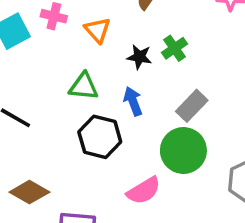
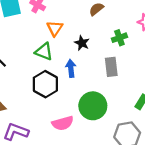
orange triangle: (97, 30) -> (55, 28), moved
green cross: (174, 48) -> (119, 38), moved
gray rectangle: (192, 106) -> (111, 67), moved, turned -66

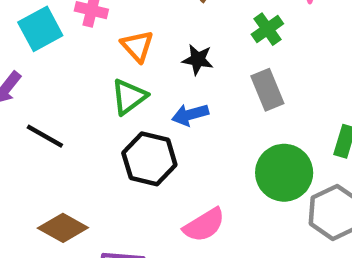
green triangle: (44, 52) -> (129, 97), turned -42
blue arrow: (71, 68) -> (190, 115), turned -84
green circle: (93, 106) -> (284, 173), moved

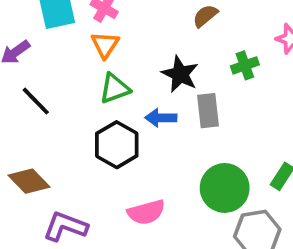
orange triangle: (137, 46) -> (105, 45), moved
black star: (198, 60) -> (180, 74), size x1.4
gray rectangle: (267, 90) -> (208, 111), moved

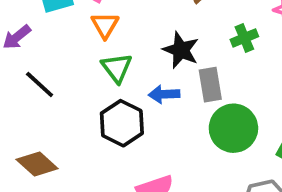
green triangle: (115, 89) -> (117, 68), turned -44
green circle: (225, 188) -> (233, 128), moved

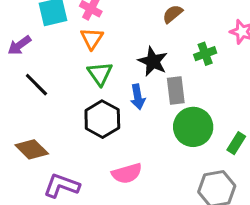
blue arrow: (164, 94) -> (138, 97), turned -100

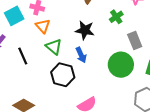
black line: (36, 85) -> (23, 56), moved, turned 36
gray rectangle: (176, 91) -> (135, 41), moved

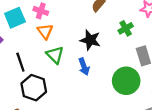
black hexagon: (63, 75) -> (34, 88), moved

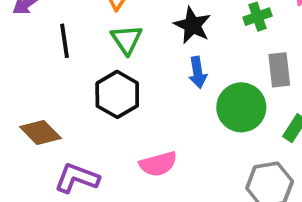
blue arrow: (84, 67) -> (198, 72), moved
black hexagon: (34, 88) -> (117, 94), moved

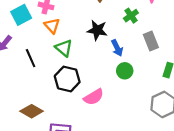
blue arrow: (198, 72) -> (117, 48), moved
green circle: (241, 107) -> (125, 71), moved, size x0.6
pink semicircle: (158, 164) -> (94, 97), moved

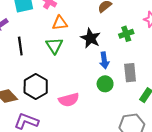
orange triangle: (52, 26) -> (60, 23), moved, turned 49
gray rectangle: (151, 41) -> (130, 73), moved
black hexagon: (67, 79) -> (36, 86), moved

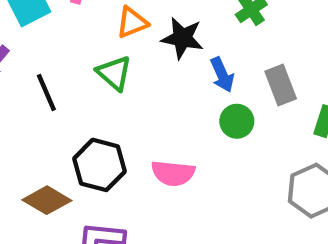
orange triangle: (60, 23) -> (132, 22), moved
pink semicircle: (69, 100) -> (173, 173), turned 36

